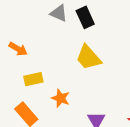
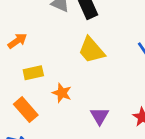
orange arrow: (18, 49) -> (17, 41), turned -66

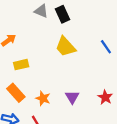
orange star: (62, 93) -> (43, 98), moved

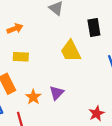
black rectangle: (62, 14) -> (94, 27), moved
purple triangle: (72, 97) -> (57, 93), moved

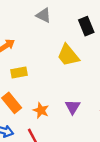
purple triangle: (57, 93) -> (73, 107), moved

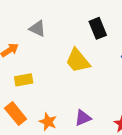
gray triangle: (44, 15) -> (37, 29), moved
purple triangle: (73, 107) -> (83, 118), turned 35

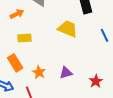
yellow trapezoid: (78, 61) -> (68, 29), turned 145

